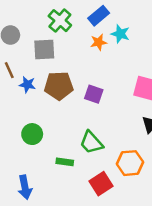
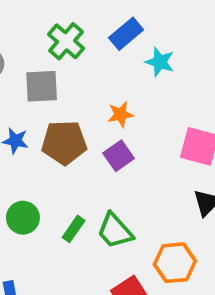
orange star: (99, 42) -> (120, 114), moved
purple square: (94, 94) -> (119, 156), turned 36
green rectangle: (65, 162) -> (74, 229), moved, turned -63

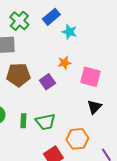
orange star: (120, 114) -> (64, 63), moved
green rectangle: (74, 229) -> (23, 121), turned -32
green trapezoid: (115, 231) -> (45, 122), turned -60

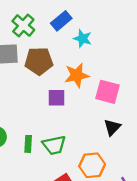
orange star: (64, 63) -> (77, 75), size x1.5
brown pentagon: (18, 75) -> (39, 61), moved
purple square: (47, 82) -> (57, 98), turned 35

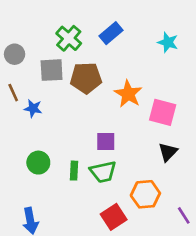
cyan star: (83, 39) -> (168, 42), moved
orange star: (77, 75) -> (128, 94), turned -30
purple square: (57, 98) -> (106, 141), moved

